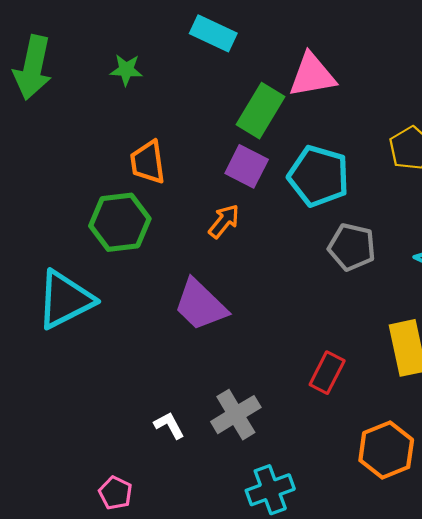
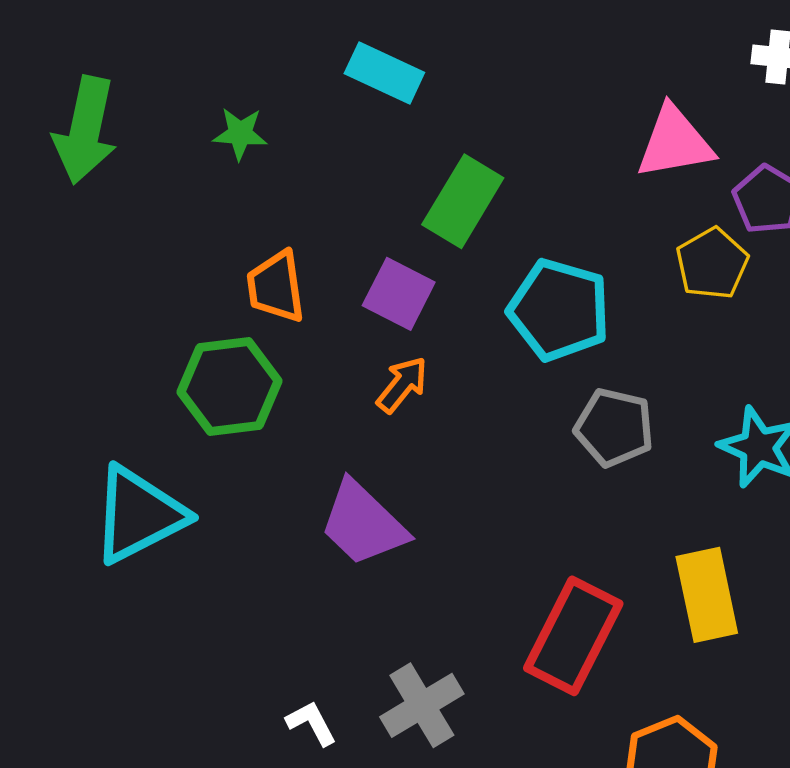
pink triangle: (312, 75) -> (675, 142), moved
purple square: (247, 166) -> (399, 294), moved
red rectangle: (327, 373) -> (573, 636), size x1.6

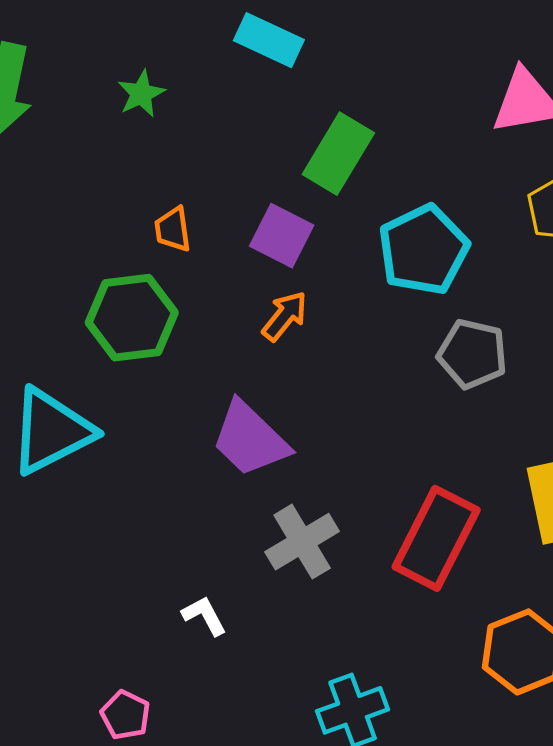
green star: (240, 134) -> (141, 94), turned -30
orange trapezoid: (276, 287) -> (173, 229), size x0.7
cyan pentagon: (559, 310) -> (423, 250), turned 30
gray cross: (422, 705) -> (302, 542), moved

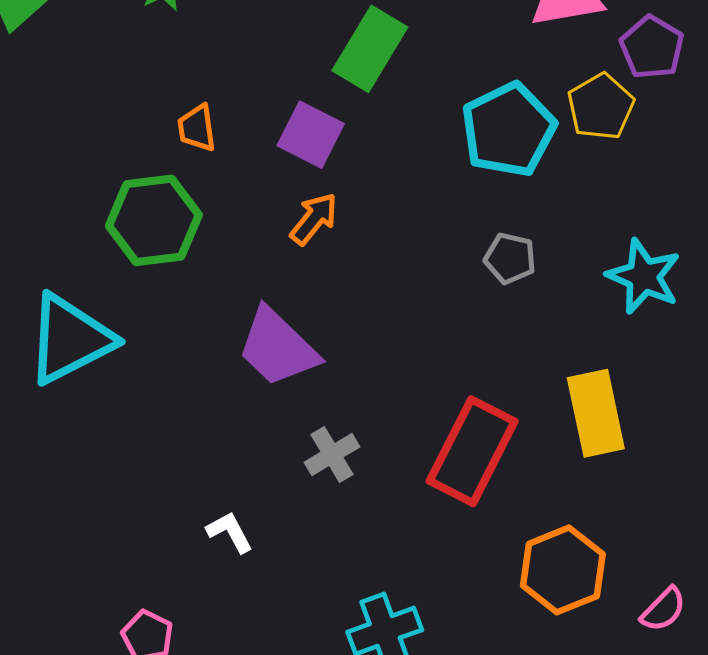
cyan pentagon: (423, 250) -> (508, 130), moved
gray pentagon: (472, 354) -> (510, 258), size x0.7
gray cross: (302, 542) -> (332, 455), size x0.7

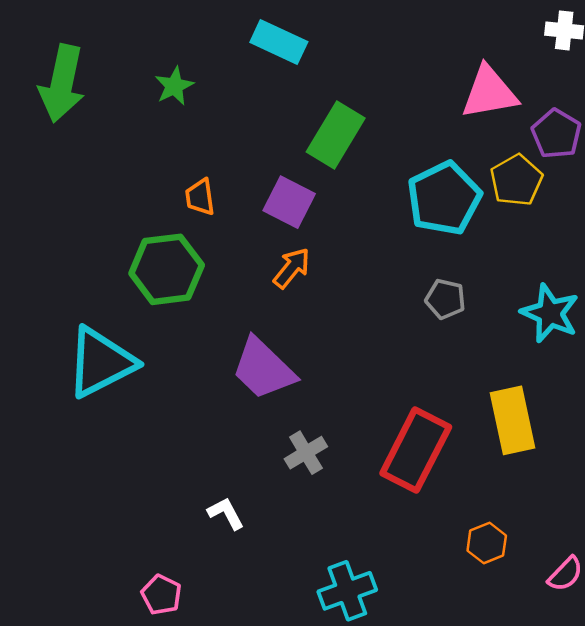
orange hexagon: (563, 570) -> (487, 543), size x0.6

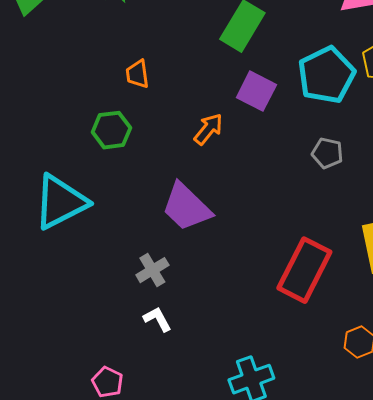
purple square: (289, 202) -> (256, 91), moved
green hexagon: (167, 269) -> (111, 130), size x0.7
gray cross: (306, 453) -> (152, 270), moved

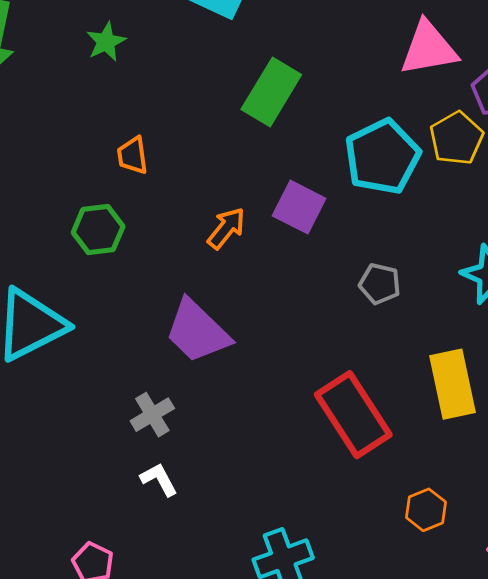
purple square: (256, 91) -> (299, 207), moved
gray pentagon: (327, 153) -> (380, 284), moved
red rectangle: (304, 270) -> (353, 415), turned -60

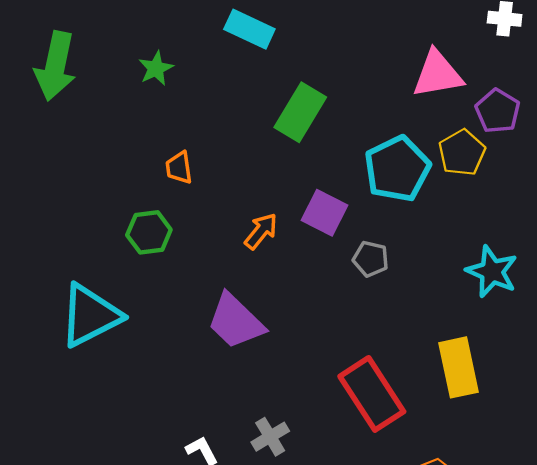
gray pentagon: (380, 284) -> (371, 259), moved
gray cross: (152, 415) -> (270, 437), moved

